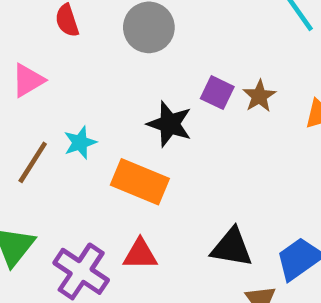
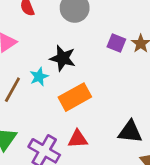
black star: (170, 124) -> (63, 58), moved
orange rectangle: (140, 182) -> (75, 97), turned -48

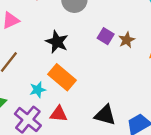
cyan star: (39, 77) -> (38, 90), moved
orange rectangle: (75, 97) -> (62, 77), turned 60

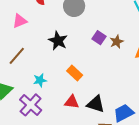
orange rectangle: (62, 77) -> (75, 73), moved, size x0.7
red triangle: (59, 114) -> (72, 102), moved

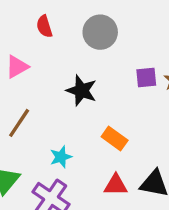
purple square: (99, 38) -> (146, 77), turned -32

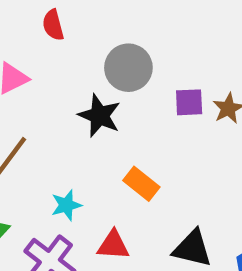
gray circle: (100, 32) -> (128, 68), moved
red triangle: (116, 185) -> (113, 245), moved

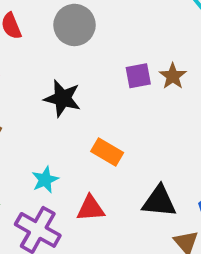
gray circle: (128, 68) -> (75, 25), moved

